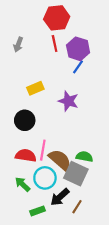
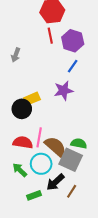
gray arrow: (18, 45) -> (16, 55), moved
blue line: (78, 67) -> (73, 66), moved
yellow rectangle: (35, 88) -> (32, 99), moved
purple star: (68, 101) -> (63, 91), turned -30

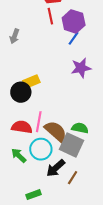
blue line: (73, 66) -> (74, 38), moved
purple star: (63, 91) -> (81, 68), moved
green rectangle: (34, 195) -> (33, 195), moved

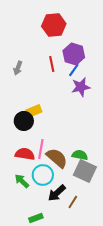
red line: (50, 16) -> (52, 64), moved
purple star: (81, 68) -> (81, 87), moved
gray square: (71, 145) -> (85, 171), moved

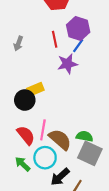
purple star: (81, 87) -> (67, 64), moved
red semicircle: (25, 154) -> (26, 135), turned 42

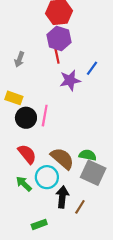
purple hexagon: (78, 29) -> (59, 39), moved
blue line: (78, 46) -> (92, 68), moved
yellow rectangle: (35, 89) -> (14, 98), moved, turned 42
pink line: (43, 130) -> (45, 116), moved
black arrow: (60, 177) -> (62, 197), turned 138

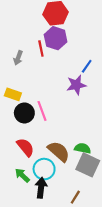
red line: (57, 55) -> (41, 49), moved
purple star: (70, 80) -> (76, 85), moved
pink line: (45, 116) -> (42, 111), turned -30
black arrow: (62, 197) -> (41, 188), moved

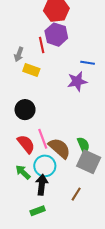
blue line: (87, 66) -> (88, 63), turned 64
yellow rectangle: (13, 94) -> (31, 70), moved
pink line: (42, 111) -> (43, 139), moved
green semicircle: (83, 148) -> (83, 145), turned 56

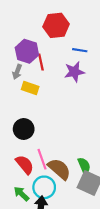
purple hexagon: (56, 35) -> (27, 51), moved
blue line: (88, 63) -> (80, 50), moved
purple star: (77, 81) -> (74, 72), moved

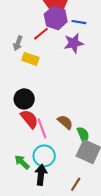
purple hexagon: (27, 51) -> (56, 18), moved
red line: (41, 62) -> (41, 34), turned 63
red semicircle: (25, 165) -> (29, 119), moved
brown semicircle: (59, 169) -> (65, 122), moved, size x0.7

